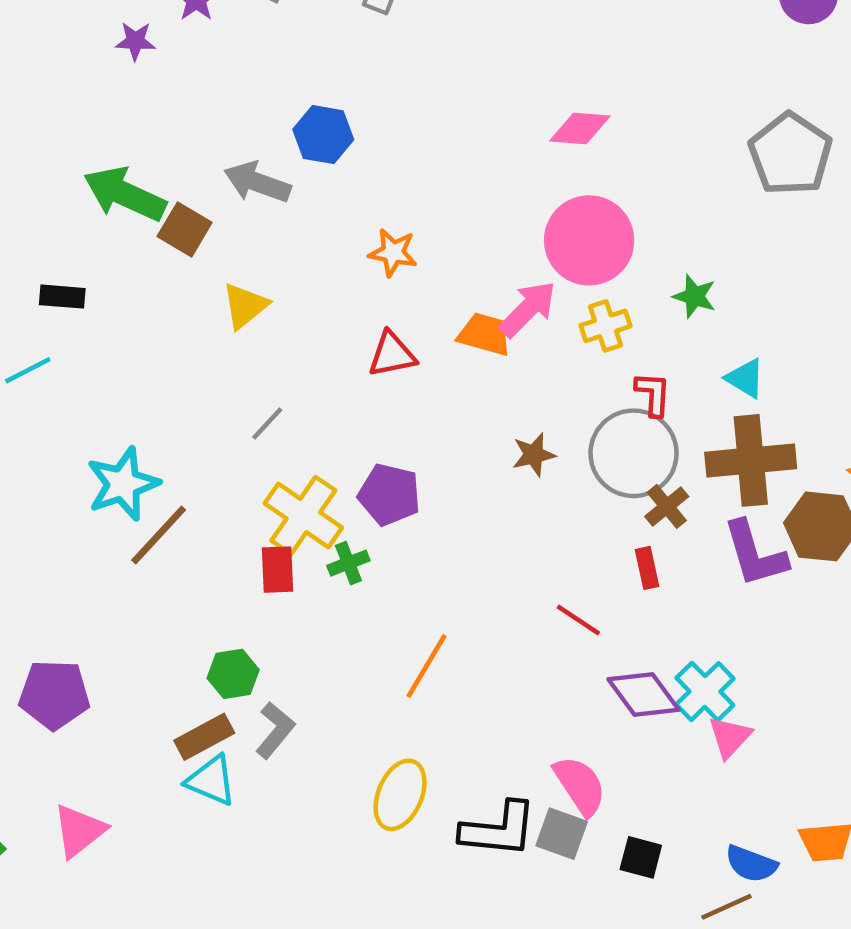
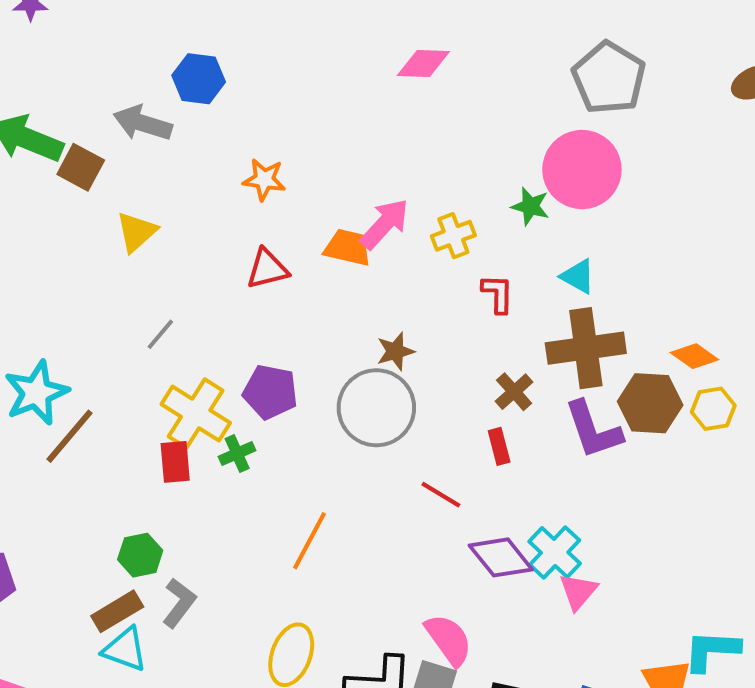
pink circle: (589, 240) -> (582, 170), moved
gray circle: (634, 453) -> (376, 408), moved

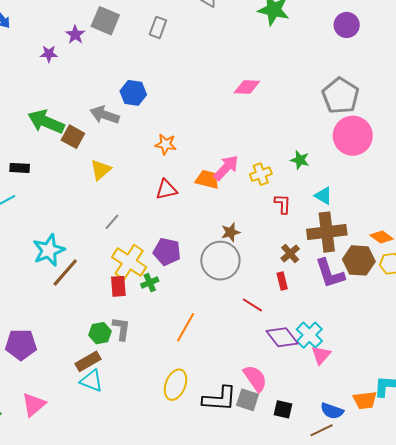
pink circle: (582, 170) -> (353, 136), moved
gray L-shape: (179, 603) -> (121, 329), moved, turned -30

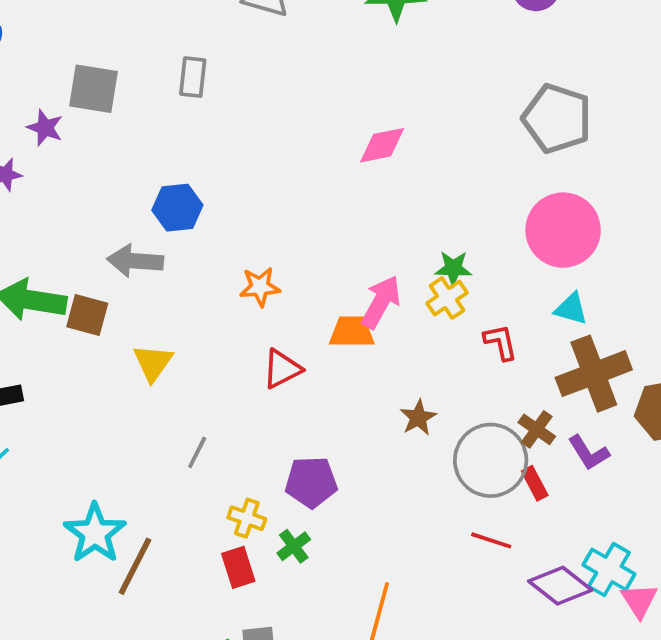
pink circle: (353, 136) -> (563, 230), moved
green star: (300, 160) -> (453, 268), moved
gray circle: (220, 261) -> (491, 460), moved
yellow cross: (129, 262) -> (247, 518), size x0.6
purple L-shape: (330, 273) -> (589, 453), moved, size x0.7

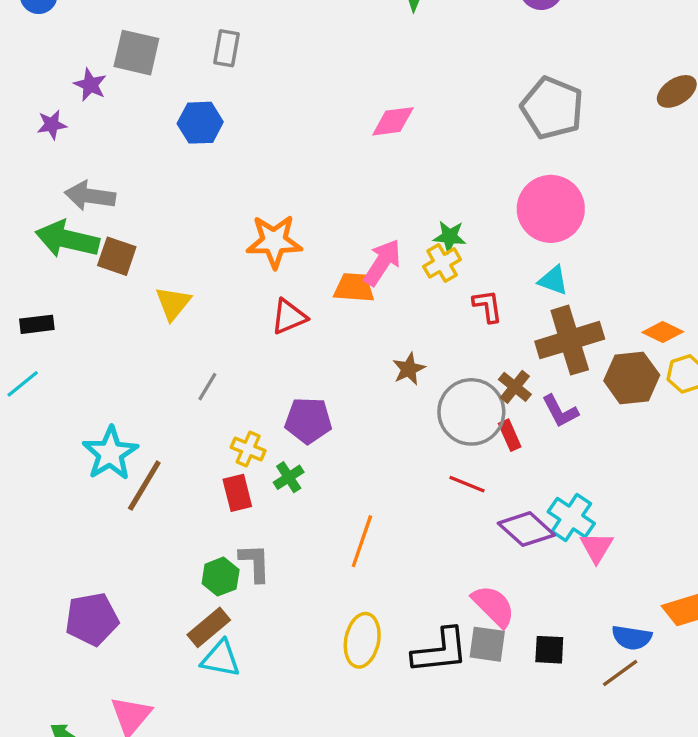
blue hexagon: (177, 208) -> (200, 123), moved
gray arrow: (135, 261) -> (90, 196), moved
orange star: (260, 287) -> (274, 241), size x1.5

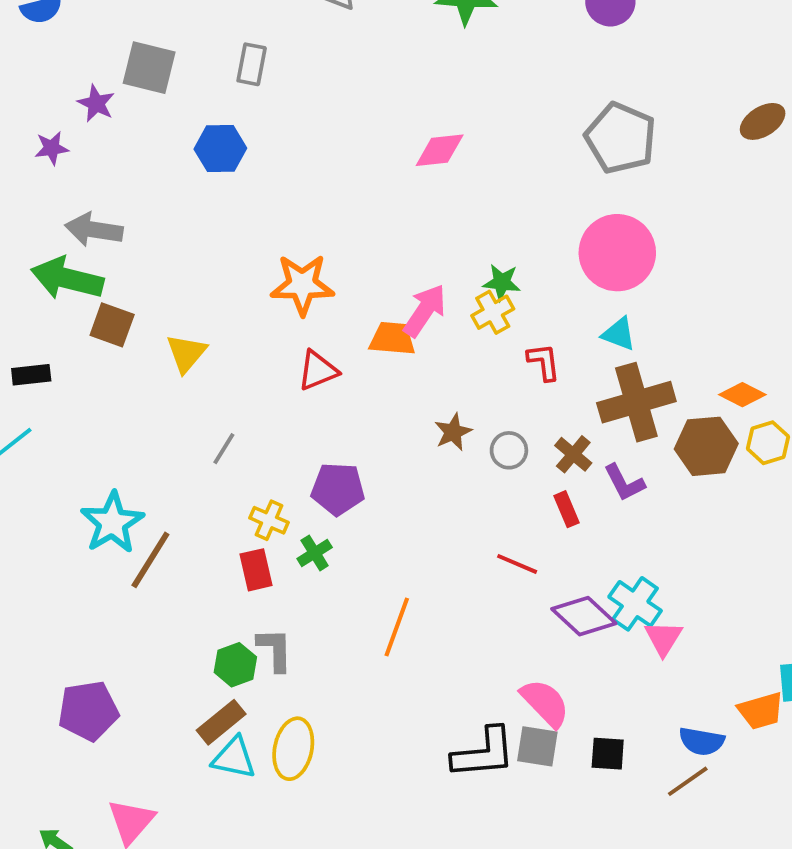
brown square: (117, 256) -> (112, 325), moved
gray circle: (471, 412) -> (509, 450), moved, size x0.5
yellow ellipse: (362, 640) -> (293, 749), moved

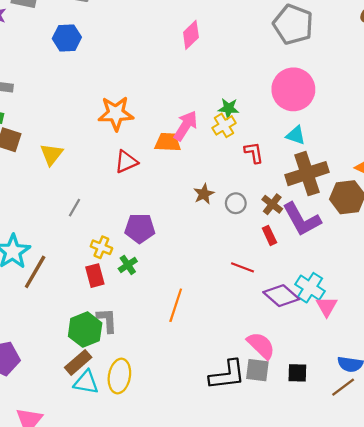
pink diamond: (440, 150) -> (191, 35), turned -36
purple L-shape: (624, 483) -> (302, 219), size x1.6
green hexagon: (235, 665) -> (85, 330), size x1.4

